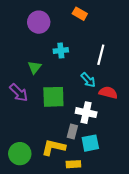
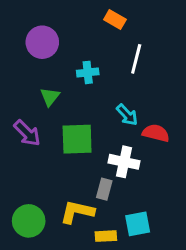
purple circle: (39, 22) -> (42, 42), moved
white line: (101, 55) -> (136, 59), moved
cyan square: (90, 143) -> (138, 224), moved

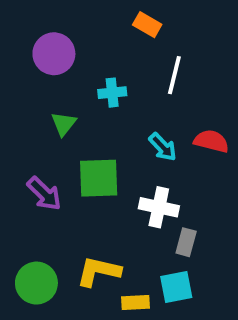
purple arrow: (27, 133) -> (44, 194), moved
red semicircle: (156, 133) -> (211, 141), moved
gray rectangle: (104, 189) -> (186, 242), moved

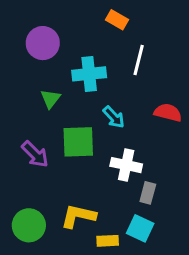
cyan cross: (112, 93) -> (89, 74), size x1.5
cyan arrow: (163, 147) -> (114, 117), moved
cyan square: (176, 287) -> (140, 228), turned 36

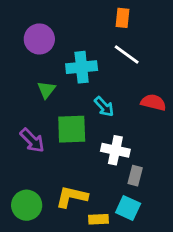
orange rectangle: (117, 20) -> (122, 18), moved, turned 66
white line: (139, 60) -> (127, 54), turned -68

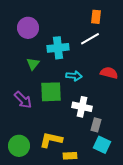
orange rectangle: (122, 18) -> (96, 17), moved
white line: (127, 54) -> (90, 39), turned -66
cyan arrow: (104, 107) -> (74, 76), turned -42
cyan square: (128, 208) -> (102, 145), moved

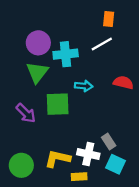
purple circle: (28, 28) -> (38, 43), moved
green triangle: (33, 64) -> (37, 72), size x1.5
white cross: (82, 107) -> (88, 154), moved
gray rectangle: (96, 125) -> (109, 141), turned -48

